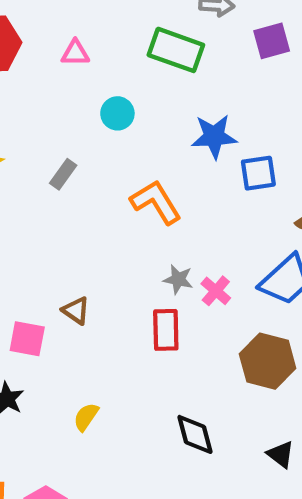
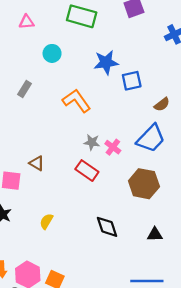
red rectangle: (166, 330) -> (87, 171), turned -50
black triangle: (281, 454) -> (155, 234), turned -35

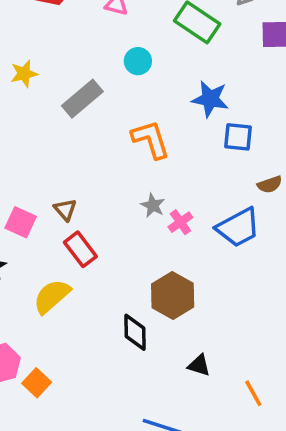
gray rectangle: (25, 89) -> (82, 99), size x1.6
red rectangle: (87, 171) -> (80, 249), moved
brown hexagon: (144, 184) -> (173, 296), moved
yellow semicircle: (46, 221) -> (52, 296), size x1.6

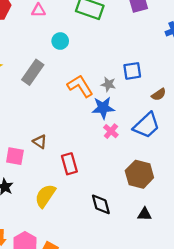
blue star: (210, 99) -> (103, 108), moved
gray star: (153, 205) -> (108, 84), moved
red rectangle: (80, 249) -> (69, 164), moved, turned 36
brown hexagon: (173, 296) -> (139, 174), moved

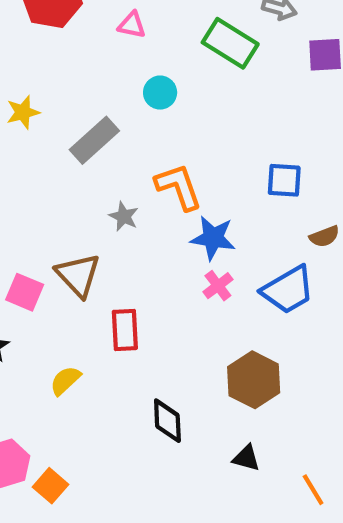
gray star: (108, 84) -> (124, 216), moved
brown triangle: (40, 142) -> (78, 275), size x1.6
yellow semicircle: (45, 196) -> (65, 381), size x0.7

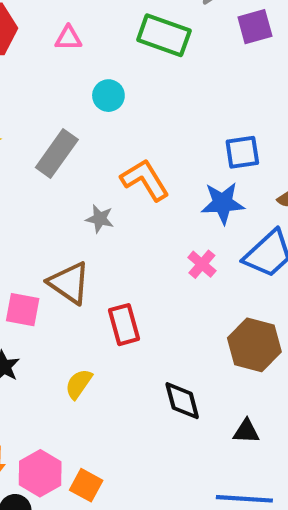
blue star: (213, 238) -> (223, 203), moved
black triangle: (246, 458) -> (246, 431), moved

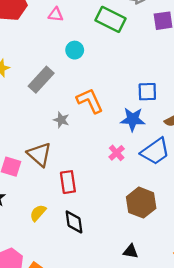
black diamond: (182, 401) -> (74, 222), moved

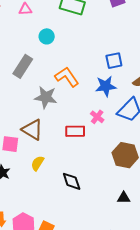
gray star: (61, 120) -> (46, 97), size x1.6
red rectangle: (68, 182) -> (75, 131), moved, turned -72
yellow semicircle: (38, 213) -> (37, 163), moved

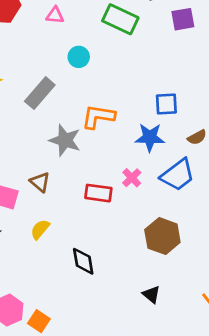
orange L-shape: (67, 77) -> (98, 117), turned -55
brown triangle: (32, 130) -> (40, 182), size x0.7
black triangle: (124, 198) -> (151, 294), turned 32

